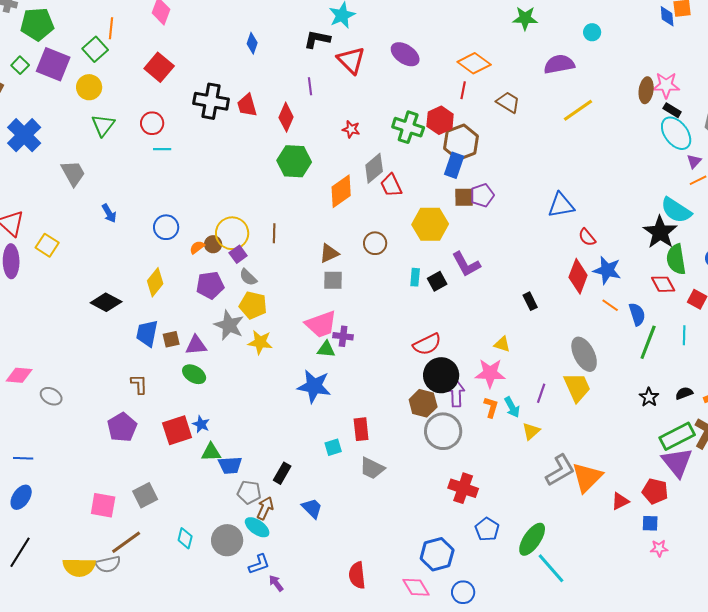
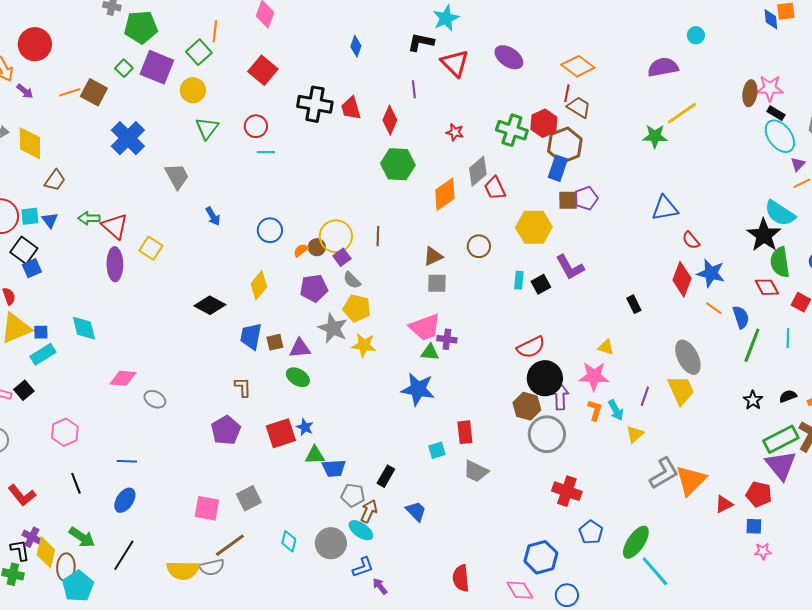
green star: (525, 18) -> (655, 136), moved
brown trapezoid: (508, 102) -> (579, 107), moved

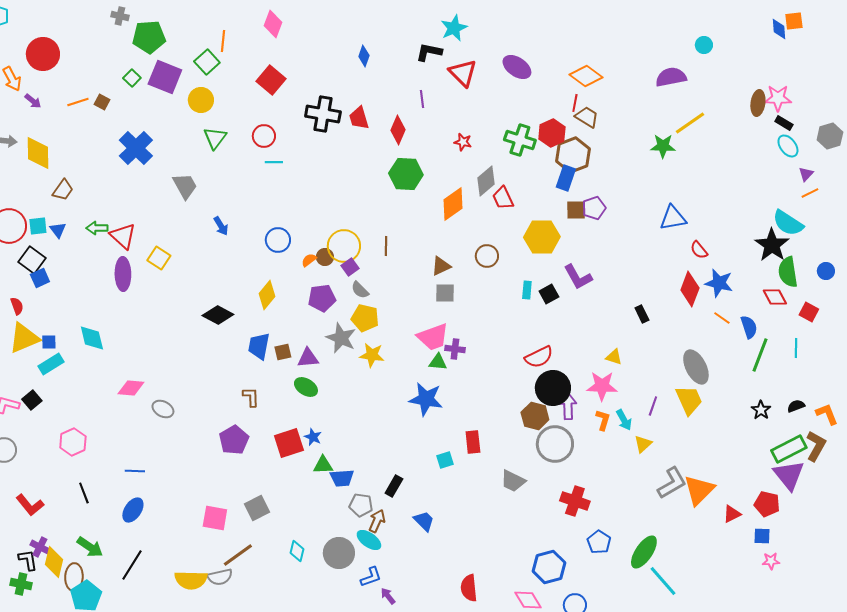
brown square: (94, 92) -> (102, 102), size x0.6
cyan ellipse: (780, 136) -> (788, 146), size x0.7
gray trapezoid: (476, 471) -> (513, 481), moved

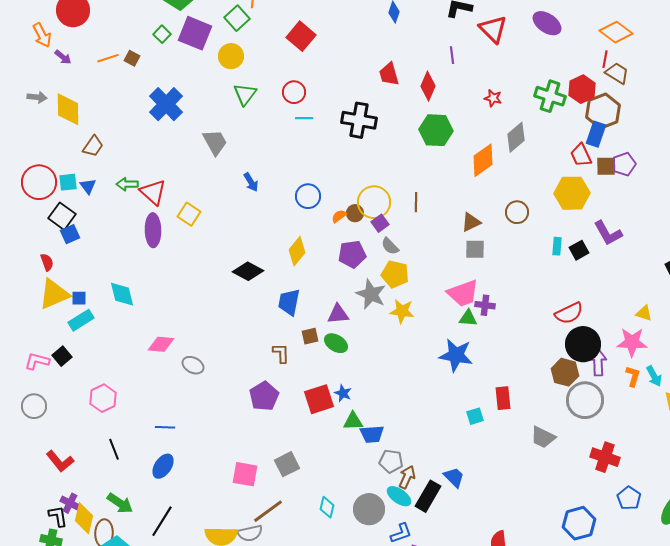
black cross: (323, 114) -> (359, 120), moved
red trapezoid: (503, 198) -> (581, 155), moved
brown square: (283, 352) -> (310, 336), moved
black rectangle: (394, 486) -> (428, 496), moved, size x1.4

